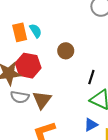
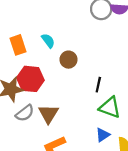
cyan semicircle: (36, 31) -> (48, 41), moved
gray semicircle: (20, 97) -> (25, 113), turned -42

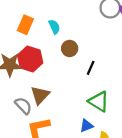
orange rectangle: (18, 45) -> (25, 25), turned 30
black line: (98, 85) -> (91, 68), moved
gray semicircle: (25, 113) -> (23, 106), moved, turned -108

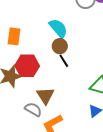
cyan semicircle: (54, 27) -> (58, 28), moved, size x1.5
black line: (91, 68) -> (64, 61), moved, turned -40

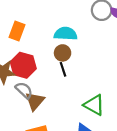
cyan semicircle: (58, 28) -> (66, 34), turned -60
gray semicircle: (33, 109) -> (24, 90), moved

